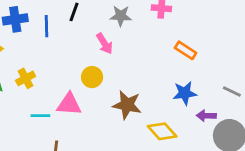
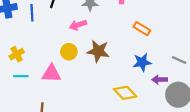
pink arrow: (105, 44) -> (78, 25), turned 105
brown star: (127, 105) -> (98, 51), moved
cyan line: (40, 116) -> (21, 76), moved

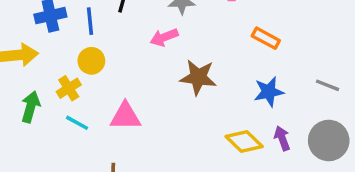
yellow circle: (69, 52) -> (91, 61), moved
cyan line: (21, 76) -> (77, 123), turned 32
purple arrow: (160, 80) -> (282, 138), moved, turned 72

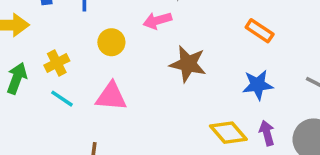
yellow circle: (91, 61) -> (111, 42), moved

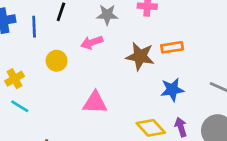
orange rectangle: (260, 31) -> (172, 47), turned -40
brown star: (188, 64) -> (140, 56), moved
pink triangle: (111, 96) -> (95, 103), moved

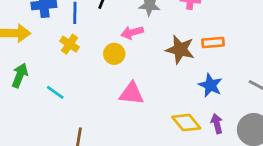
yellow circle: (57, 61) -> (114, 54), moved
yellow cross: (15, 79) -> (70, 44), moved, turned -30
blue star: (172, 90) -> (210, 85), turned 30

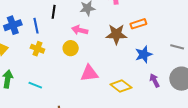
pink arrow: (132, 32) -> (80, 30), turned 42
blue star: (210, 85) -> (144, 54), turned -30
yellow diamond: (186, 123) -> (121, 86), moved

